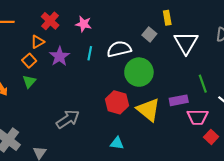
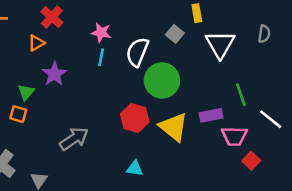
pink star: (84, 24) -> (101, 33), moved
white semicircle: (119, 49) -> (137, 52), turned -55
purple star: (59, 56) -> (54, 74), moved
orange square: (29, 61) -> (18, 114), moved, turned -32

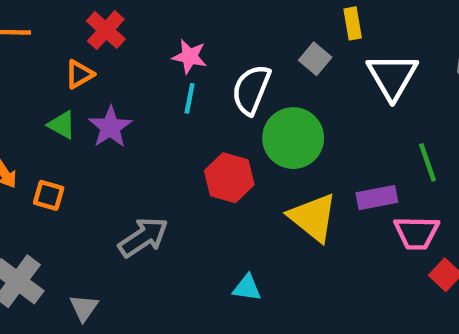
green triangle: (26, 92) -> (62, 125), moved, turned -42
red hexagon: (135, 118) -> (229, 178), moved

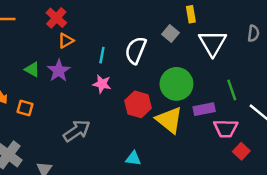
pink star: (190, 57) -> (102, 84), moved
orange triangle: (79, 74) -> (66, 41), moved
green circle: (293, 138) -> (176, 84), moved
red hexagon: (229, 178) -> (138, 104), moved

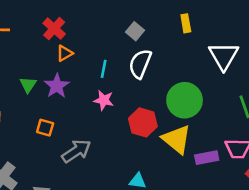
yellow rectangle: (191, 14) -> (186, 23), moved
gray square: (170, 33) -> (135, 31), moved
green triangle: (32, 69) -> (28, 85), turned 35
orange square: (25, 108) -> (45, 128), moved
purple rectangle: (204, 109) -> (207, 158), moved

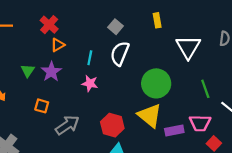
red hexagon: (143, 122) -> (112, 125), moved

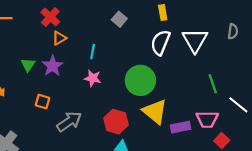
white semicircle: (120, 53) -> (160, 43), moved
green circle: (156, 83) -> (140, 80), moved

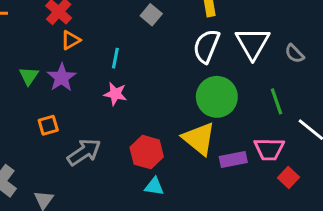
gray semicircle: (233, 31) -> (294, 54), moved, turned 128
green circle: (140, 80) -> (217, 97), moved
orange square: (43, 102) -> (48, 125), turned -32

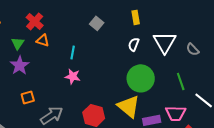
orange triangle: (71, 40) -> (43, 40), turned 48
white semicircle: (206, 46) -> (134, 44), size x0.6
green triangle: (29, 76) -> (18, 43), moved
purple star: (62, 77) -> (20, 65), moved

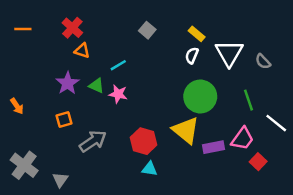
yellow rectangle: (136, 17) -> (197, 34), moved, turned -40
green triangle: (18, 43) -> (96, 86), moved, turned -40
cyan line: (73, 52) -> (118, 65), turned 48
purple star: (20, 65) -> (68, 83), moved
pink trapezoid: (176, 113) -> (242, 139), turned -55

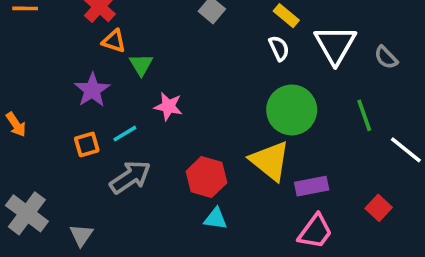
white semicircle: (192, 55) -> (279, 48), turned 133
cyan line: (118, 65) -> (125, 134), moved
green triangle: (96, 86) -> (141, 65), moved, turned 35
pink trapezoid: (242, 139) -> (315, 231), moved

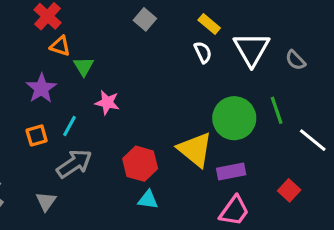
green circle: (292, 110) -> (234, 118), moved
cyan line: (125, 134) -> (70, 126), turned -30
gray triangle: (81, 235) -> (46, 201), moved

